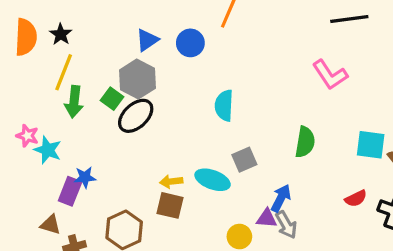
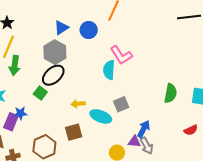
pink L-shape: (330, 75) -> (121, 55), moved
green square: (112, 99) -> (40, 93), moved
green semicircle: (305, 142) -> (171, 93), moved
yellow arrow: (171, 181) -> (78, 104), moved
brown square: (170, 205) -> (74, 132), turned -30

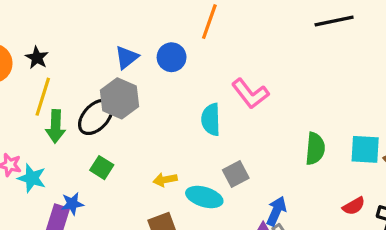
pink L-shape: (121, 55) -> (250, 94), moved
black ellipse: (53, 75) -> (96, 117), moved

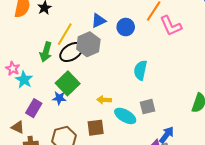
pink L-shape: (250, 94) -> (171, 26), moved
yellow line: (43, 97) -> (65, 34), moved
green square: (102, 168) -> (68, 83), size x1.6
blue star: (72, 204) -> (59, 98), moved

